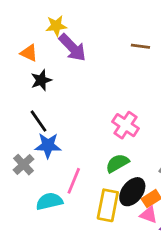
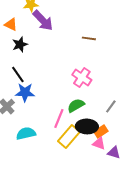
brown line: (140, 46) -> (89, 38), moved
pink line: (74, 181) -> (59, 118), moved
black ellipse: (132, 192) -> (87, 126), turned 55
yellow rectangle: (108, 205) -> (69, 136), turned 30

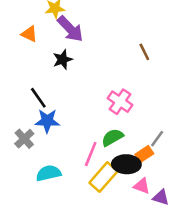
brown line: (89, 38) -> (144, 52), moved, turned 56
black star: (20, 44) -> (63, 60), moved
orange rectangle: (101, 131) -> (144, 154), moved

